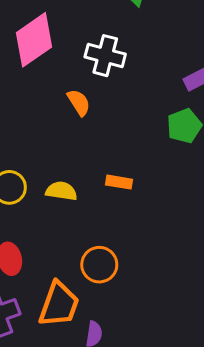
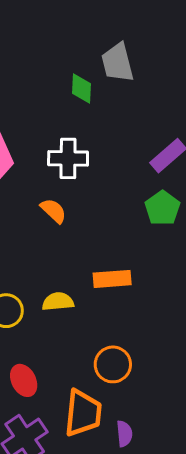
orange rectangle: (119, 182) -> (112, 279), size x1.4

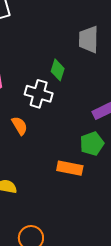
green diamond: (81, 89) -> (58, 70), moved
orange rectangle: (112, 279) -> (70, 168), moved

